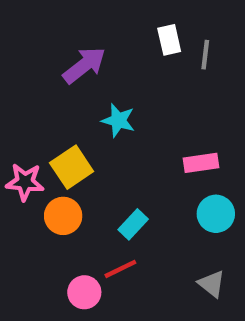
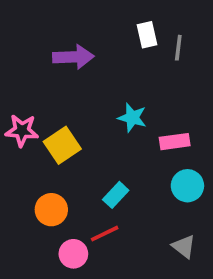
purple arrow: (84, 65) -> (73, 57), turned 36
cyan star: (118, 120) -> (132, 118), moved
pink star: (25, 182) -> (22, 131), moved
orange circle: (63, 216) -> (51, 210), moved

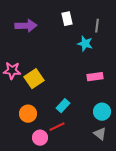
white rectangle: (147, 35) -> (67, 19), moved
purple arrow: (73, 57) -> (26, 26), moved
cyan star: (132, 118) -> (85, 44), moved
cyan circle: (187, 186) -> (102, 112), moved

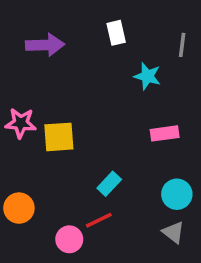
gray line: (97, 26) -> (182, 45), moved
yellow square: (34, 79) -> (59, 137), turned 30
orange circle: (28, 114) -> (19, 208), moved

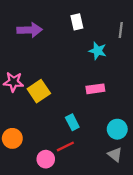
pink rectangle: (165, 133) -> (95, 89), moved
yellow square: (59, 137) -> (39, 91), turned -30
cyan rectangle: (109, 184) -> (72, 122), turned -70

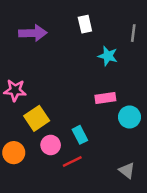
yellow square: (39, 91) -> (37, 118), moved
cyan circle: (117, 129) -> (129, 117), moved
pink circle: (46, 159) -> (51, 145), moved

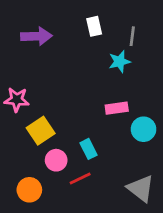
gray line: (133, 33) -> (132, 36), moved
cyan star: (108, 56) -> (120, 62), turned -30
orange circle: (14, 153) -> (29, 190), moved
gray triangle: (127, 170) -> (141, 188), size x1.5

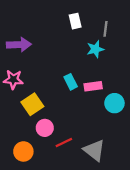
purple arrow: (36, 36) -> (19, 45), moved
cyan rectangle: (89, 149) -> (71, 82), moved
gray triangle: (141, 188) -> (94, 150), moved

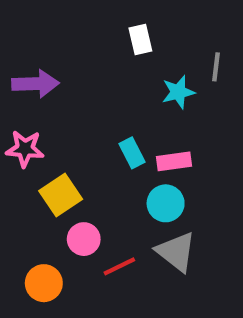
gray line: (105, 29) -> (216, 67), moved
cyan circle: (114, 103) -> (166, 203), moved
gray triangle: (94, 150) -> (176, 252), moved

